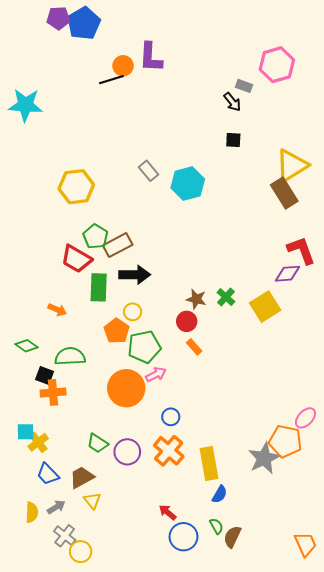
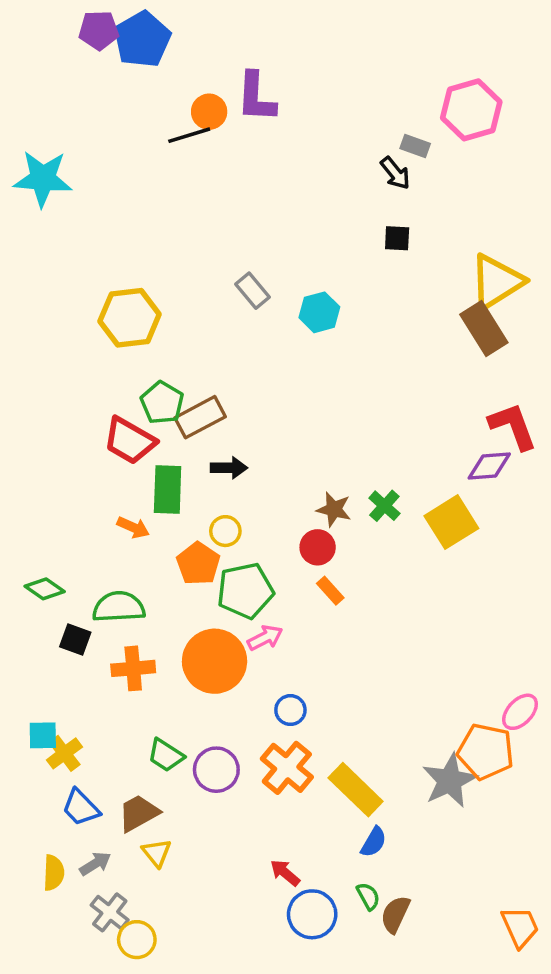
cyan hexagon: (188, 184) -> (319, 312), size x0.7
black arrow: (135, 275) -> (229, 468), size x0.7
orange arrow: (57, 310) -> (133, 527), moved
orange cross: (53, 392) -> (133, 668), moved
yellow rectangle: (209, 464) -> (356, 790), turned -36

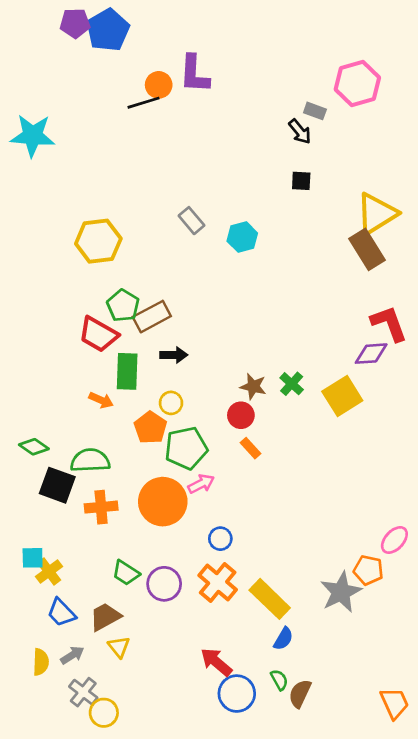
black square: (75, 640) -> (57, 485), size x1.5
orange pentagon: (486, 752) -> (368, 570), size x0.7
red arrow: (285, 873) -> (216, 662), size x1.4

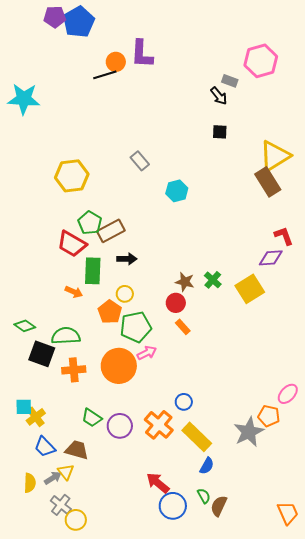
cyan hexagon: (242, 237) -> (177, 191), moved
red L-shape: (389, 323) -> (284, 236), size x0.7
blue circle: (220, 539) -> (184, 402), moved
brown trapezoid: (105, 617) -> (77, 450), turned 45
yellow triangle: (119, 647) -> (66, 472), moved

